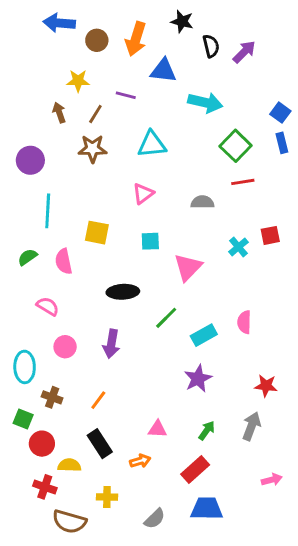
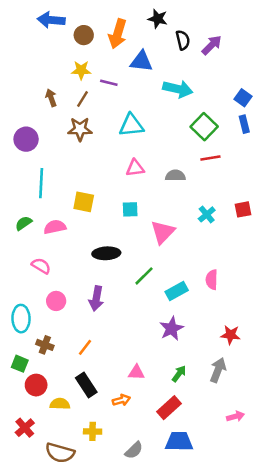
yellow star: (78, 81) -> (81, 70), moved
pink triangle: (143, 194) -> (135, 168), moved, turned 30
red square: (270, 235) -> (243, 209), moved
pink semicircle: (64, 261) -> (55, 227), turned 90
red cross: (45, 487) -> (25, 428), moved, turned 30

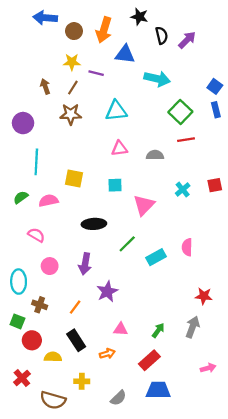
purple star: (172, 329) -> (107, 292), moved

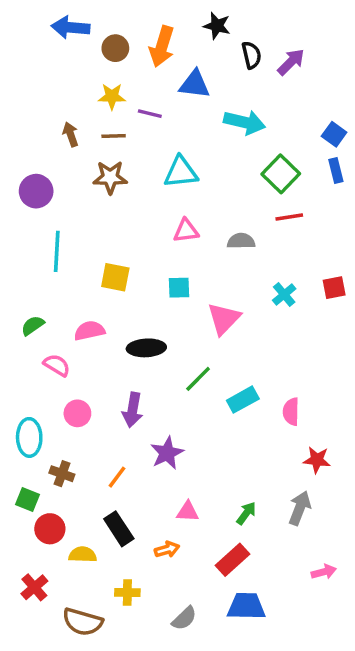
brown line: (73, 88) -> (114, 136), turned 56
green semicircle: (21, 197) -> (33, 326), moved
pink semicircle: (48, 201) -> (89, 331), moved
pink semicircle: (187, 247) -> (291, 412), moved

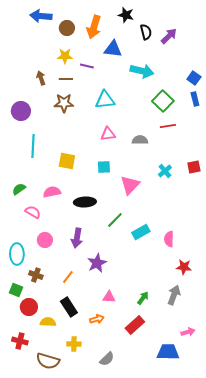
red cross: (34, 587) -> (20, 341), turned -35
blue trapezoid: (246, 606) -> (168, 352), moved

